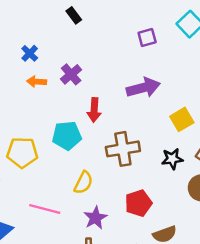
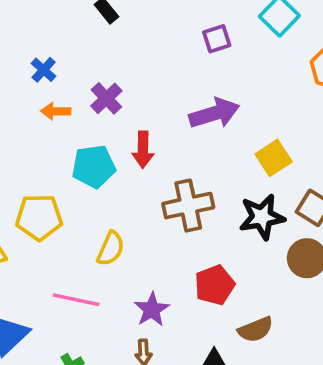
cyan pentagon: (67, 136) -> (94, 166), moved
black star: (172, 159) -> (262, 217), size x1.4
yellow semicircle: (83, 183) -> (111, 249), moved

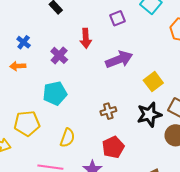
orange arrow: (56, 111) -> (18, 66), moved
red arrow: (143, 150) -> (86, 38), moved
brown cross: (188, 206) -> (108, 111), size x0.6
red pentagon: (215, 285) -> (113, 147), moved

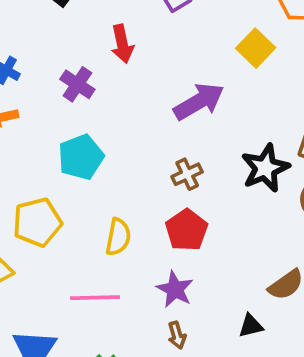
purple arrow: (119, 59) -> (199, 101), moved
yellow square: (153, 82) -> (256, 48), moved
red pentagon: (113, 147) -> (187, 230), moved

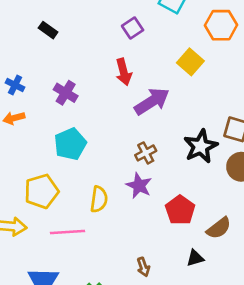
red arrow: (122, 44) -> (124, 72), moved
red pentagon: (187, 230) -> (180, 210), moved
purple star: (175, 289) -> (139, 186), moved
pink line: (95, 298) -> (68, 232), moved

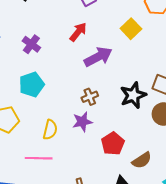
red arrow: (124, 72) -> (78, 32), turned -132
purple star: (139, 186) -> (82, 122), turned 30
pink line: (68, 232) -> (39, 158), moved

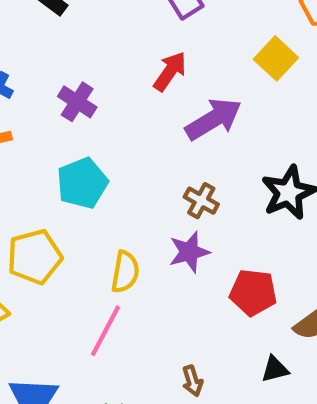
brown cross: (90, 97) -> (201, 201), turned -35
red pentagon: (113, 144) -> (253, 292), turned -30
pink line: (39, 158) -> (105, 331), turned -60

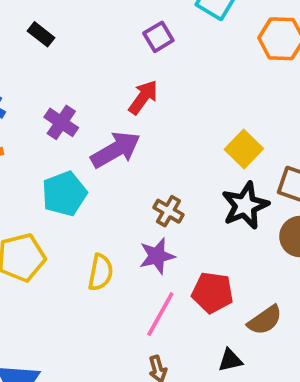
yellow square: (276, 58) -> (244, 149), moved
purple arrow: (213, 119) -> (116, 150), moved
pink line: (105, 331) -> (160, 314), moved

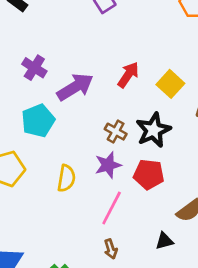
red arrow: (143, 97) -> (128, 75), moved
black star: (245, 206) -> (153, 130), moved
red pentagon: (212, 293) -> (149, 174), moved

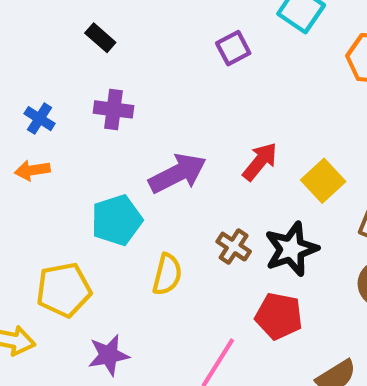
purple cross: (34, 68) -> (114, 109), moved, turned -30
purple star: (108, 165) -> (109, 355), moved
yellow semicircle: (66, 178) -> (167, 274), moved

